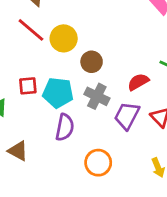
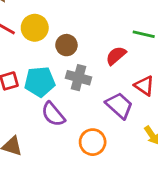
purple trapezoid: (127, 116) -> (119, 105), moved, turned 116
purple semicircle: (65, 127) -> (53, 114), turned 140

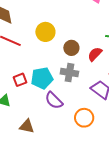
yellow circle: (35, 28) -> (45, 32), moved
brown circle: (66, 45) -> (71, 48), moved

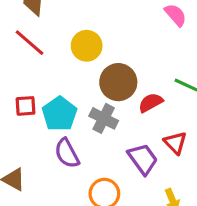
brown circle: (71, 48) -> (118, 82), size x1.5
cyan pentagon: (42, 78) -> (60, 114), turned 30

